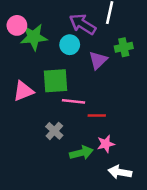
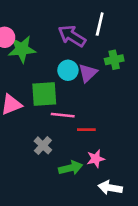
cyan circle: (70, 45) -> (68, 70), moved

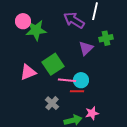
cyan circle: (68, 70) -> (81, 80), moved
green square: (44, 94) -> (53, 64), turned -30
red line: (86, 130) -> (77, 91), moved

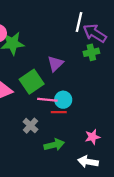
purple arrow: (74, 20) -> (95, 33), moved
purple triangle: (86, 48) -> (55, 64), moved
pink star: (92, 113) -> (93, 137), moved

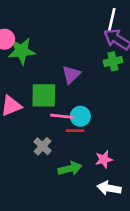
white line: (79, 22) -> (112, 20), moved
green square: (32, 82) -> (44, 95), turned 35
pink star: (93, 137) -> (104, 159), moved

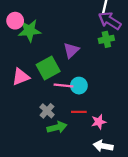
green square: (44, 95) -> (48, 68), turned -30
red line: (75, 131) -> (79, 112), moved
green arrow: (70, 169) -> (57, 127), moved

